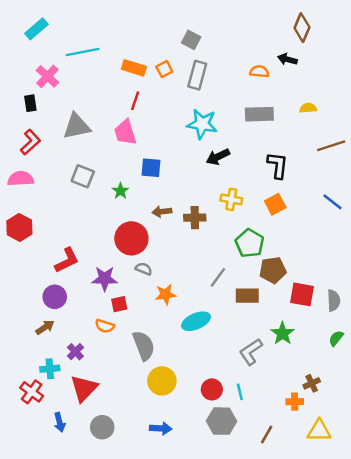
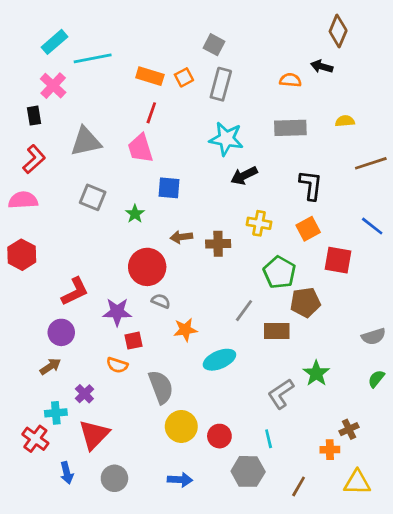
cyan rectangle: (36, 29) -> (54, 42), moved
red square: (302, 294) -> (338, 260), moved
gray semicircle: (334, 301) -> (374, 336), turned 75
red circle: (212, 389) -> (219, 436), moved

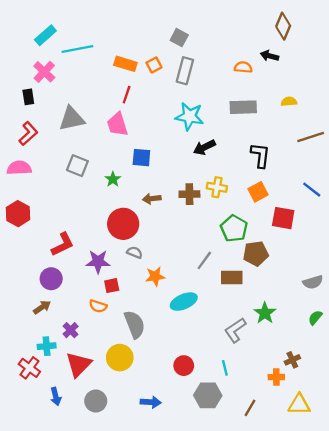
brown cross: (218, 244) -> (189, 194), moved
yellow circle: (181, 426) -> (120, 358), moved

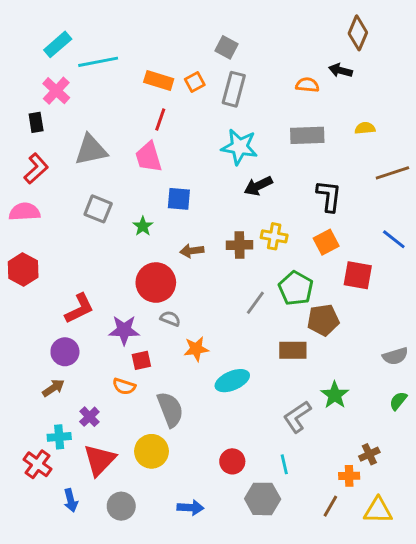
gray line: (204, 260) -> (255, 303), moved
brown line: (250, 408) -> (330, 506), moved

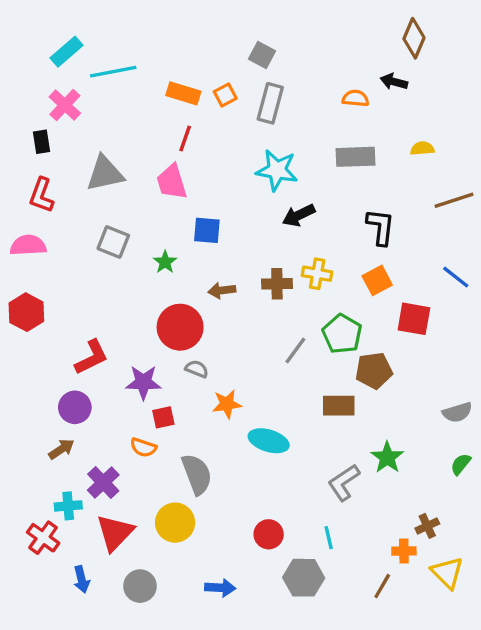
red L-shape: (36, 169) -> (41, 195), turned 152
cyan ellipse: (232, 381) -> (269, 441), turned 40
purple cross: (89, 417) -> (103, 483), size x1.4
yellow triangle: (378, 510) -> (447, 573), moved, turned 44

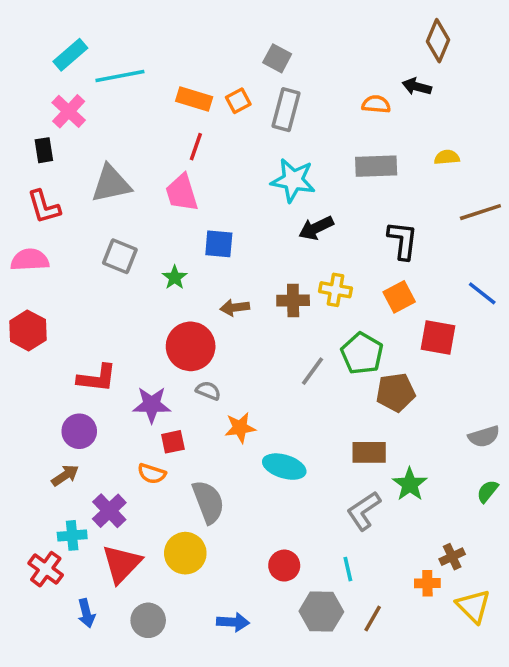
red L-shape: (41, 195) -> (44, 207), turned -36
red L-shape: (92, 357) -> (97, 378), turned 33
brown rectangle: (339, 406) -> (369, 452), moved
brown line: (382, 586) -> (373, 619), moved

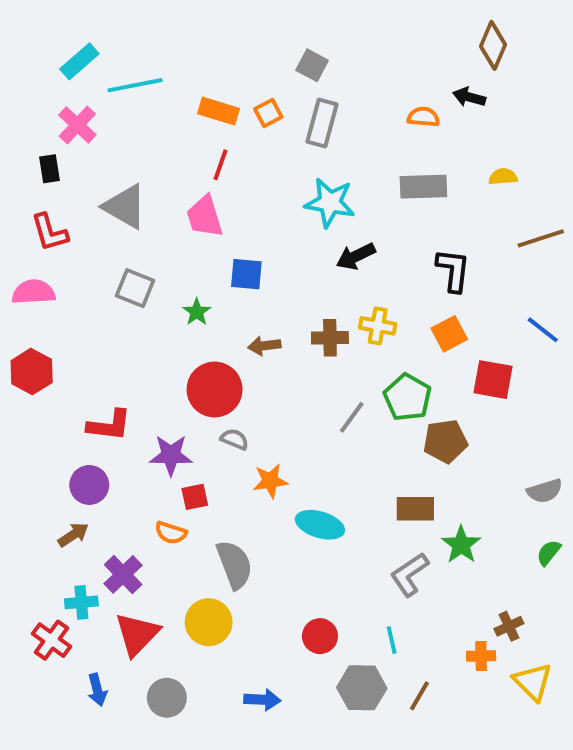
gray triangle: (111, 184) -> (125, 207), turned 42

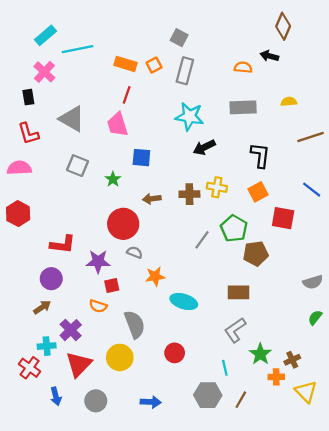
green star: (461, 545) -> (260, 354), moved
red circle: (320, 636) -> (175, 353), moved

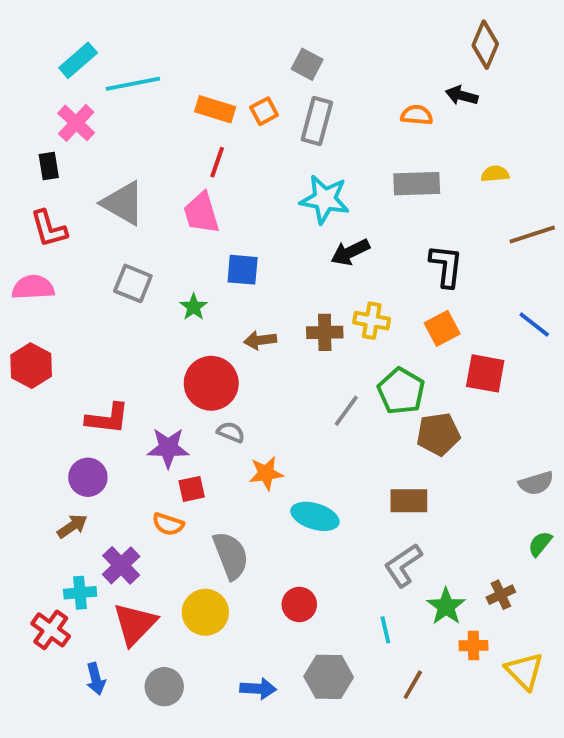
brown cross: (292, 360) -> (501, 595), moved
gray hexagon: (208, 395) -> (329, 677), moved

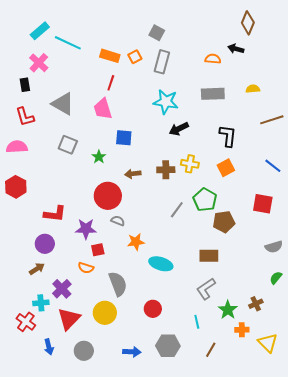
cyan line: (133, 84) -> (68, 43), turned 36
red square: (485, 373) -> (263, 204), moved

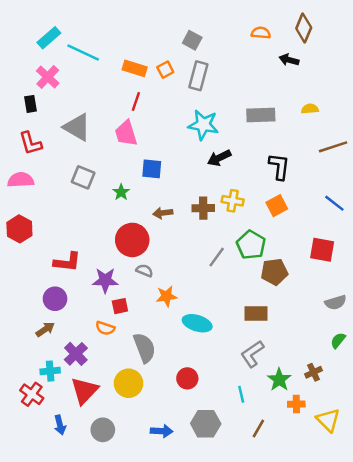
orange semicircle: (213, 59) -> (261, 33), moved

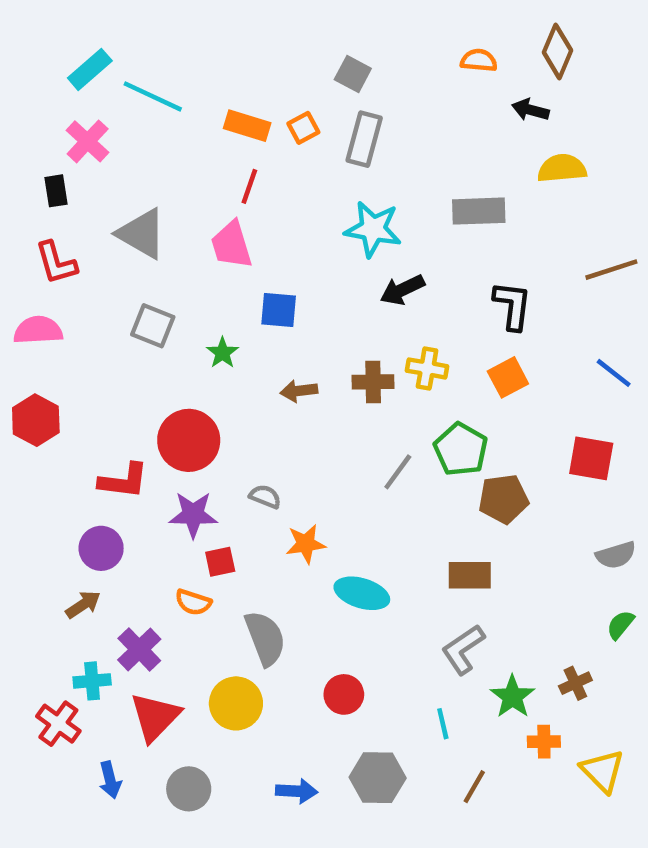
yellow semicircle: (310, 109) -> (562, 168), moved, size x1.5
red circle: (132, 240) -> (189, 440), moved

